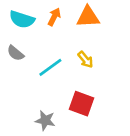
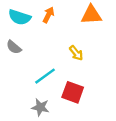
orange triangle: (88, 17) -> (91, 15), moved
cyan line: (50, 67) -> (45, 76), moved

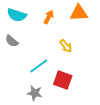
orange arrow: (48, 15) -> (49, 17), moved

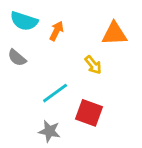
orange triangle: (79, 13) -> (114, 34), moved
orange arrow: (49, 17) -> (56, 31), moved

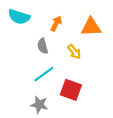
orange arrow: (56, 31) -> (56, 24), moved
gray semicircle: (17, 58) -> (43, 46), moved, turned 35

